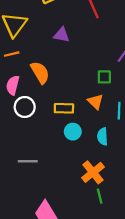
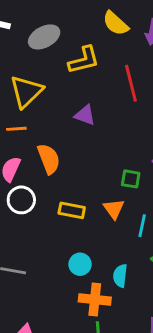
cyan circle: (73, 132) -> (80, 264), moved
cyan semicircle: (103, 136) -> (120, 276), moved
orange cross: (93, 172) -> (95, 299), turned 35

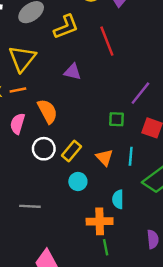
white circle: (21, 200) -> (44, 149), moved
orange triangle: (114, 209) -> (104, 157), moved
yellow rectangle: (72, 210) -> (72, 151), turned -54
cyan circle: (80, 264) -> (78, 181), moved

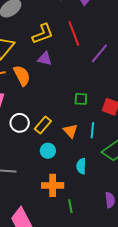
yellow L-shape: (66, 27) -> (43, 34), moved
purple line: (140, 93) -> (99, 53), moved
orange semicircle: (47, 111) -> (22, 76), moved
orange cross: (100, 221) -> (53, 185), moved

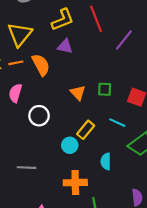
yellow rectangle: (43, 125) -> (86, 130), moved
cyan line: (92, 130) -> (117, 123), turned -70
orange triangle: (70, 131) -> (78, 93), moved

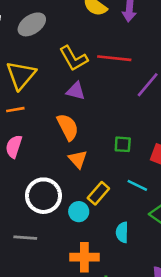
red line: (96, 19) -> (114, 58), turned -64
yellow L-shape: (63, 20) -> (74, 58), turned 80
orange semicircle: (41, 65) -> (68, 127), moved
orange triangle: (78, 93) -> (78, 159), moved
white circle: (39, 116) -> (43, 196), moved, size x1.4

